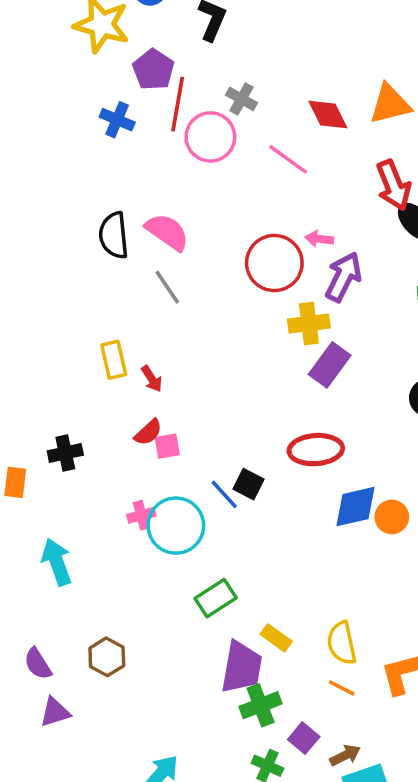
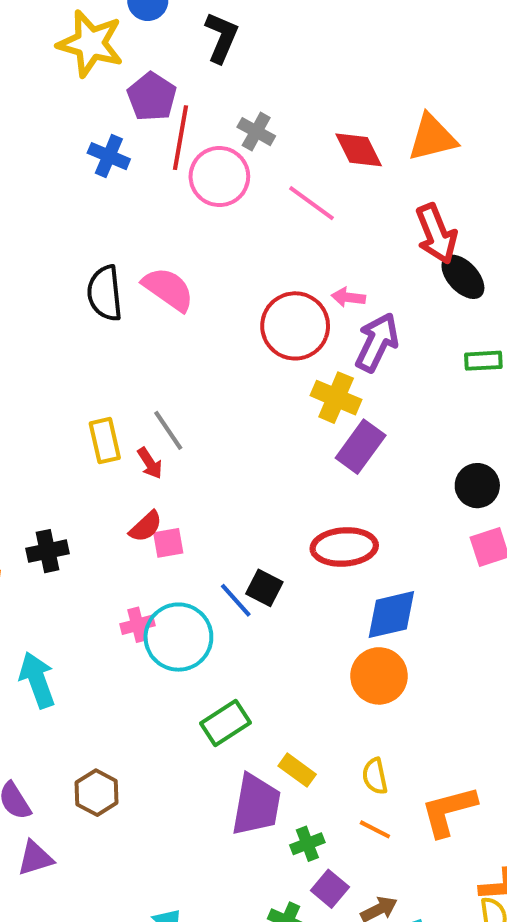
gray line: (167, 287) -> (168, 430), moved
yellow cross: (309, 323) -> (336, 398), turned 30
orange circle: (392, 517) -> (379, 676), moved, size x1.4
yellow semicircle: (342, 643) -> (375, 776), size x0.7
green cross: (261, 705) -> (307, 844), moved, size x0.7

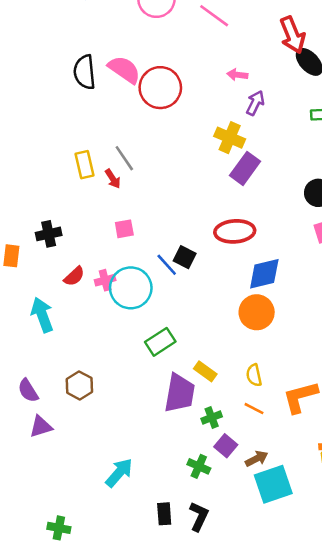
red circle: (295, 326) -> (160, 88), moved
purple arrow: (377, 342) -> (255, 103), size x0.7
red semicircle: (146, 527) -> (74, 276), moved

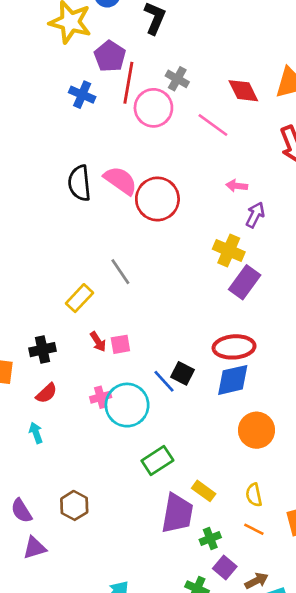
yellow rectangle: (85, 165) -> (79, 298), moved, turned 56
red arrow: (113, 179) -> (98, 342), moved
blue diamond: (264, 274) -> (233, 380), moved
red semicircle: (74, 276) -> (46, 393), moved
cyan arrow: (42, 315) -> (36, 433), size x0.6

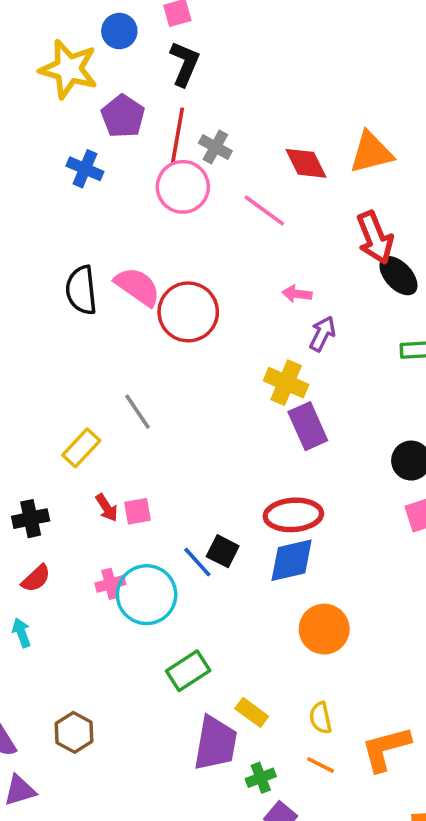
red line: (128, 83) -> (177, 136), moved
purple rectangle: (245, 282) -> (308, 426), turned -60

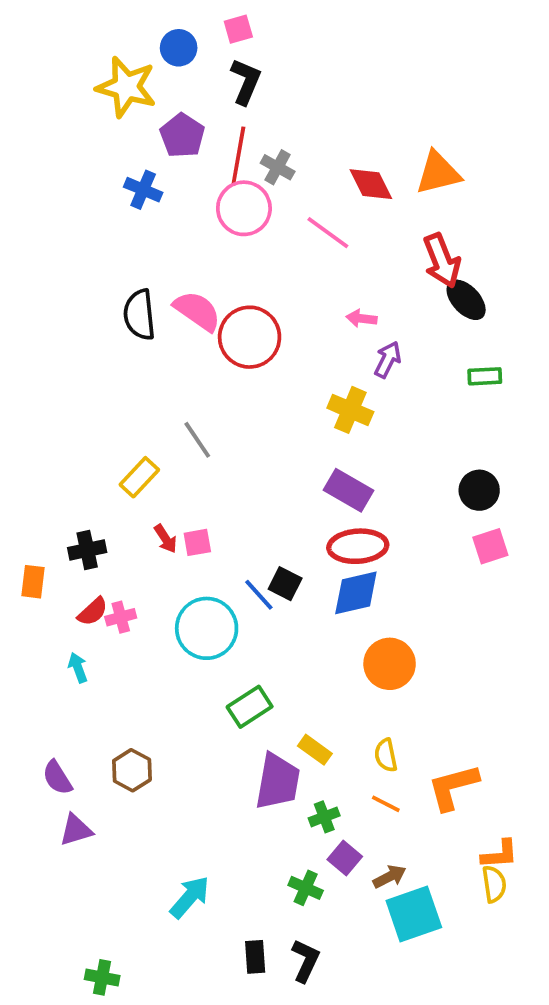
purple rectangle: (308, 426) -> (348, 490), moved, turned -36
pink cross: (110, 584) -> (121, 617), moved

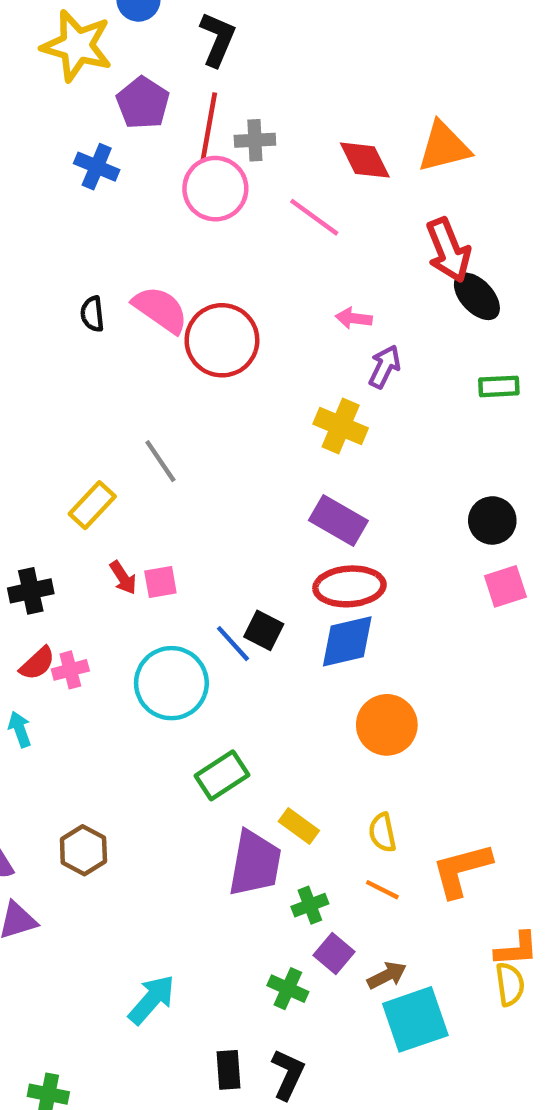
gray cross: (278, 167) -> (255, 140), turned -32
black semicircle: (139, 315) -> (92, 314), size x0.6

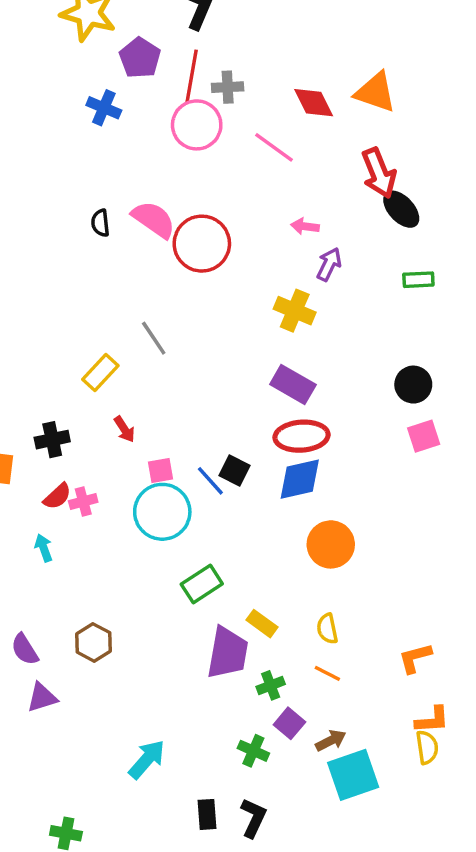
orange triangle: (444, 147) -> (375, 92), turned 33
pink square: (160, 582) -> (161, 471), moved
orange L-shape: (462, 870) -> (415, 658), moved, size x0.7

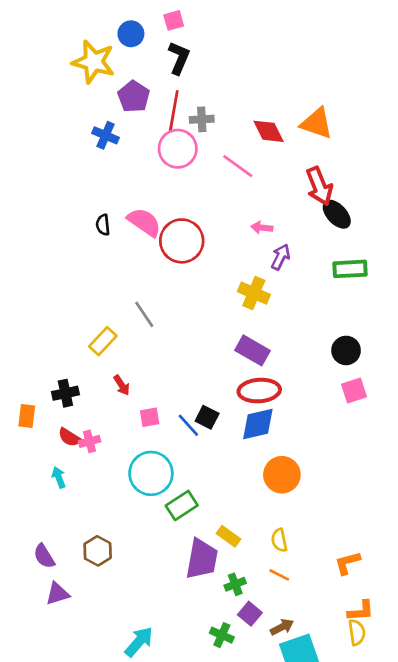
green rectangle: (418, 280) -> (350, 269), size x1.4
red semicircle: (57, 496) -> (69, 437), turned 75
cyan circle: (162, 512) -> (151, 473), moved

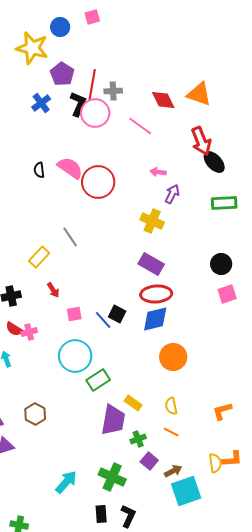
black L-shape: (179, 58) -> (78, 104), moved
blue cross: (106, 135) -> (41, 103), turned 30
orange L-shape: (347, 563) -> (222, 411), moved
yellow semicircle: (357, 632) -> (215, 463), moved
green cross: (222, 635) -> (112, 477), moved, size x1.5

